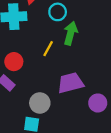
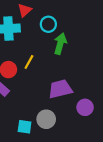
yellow line: (48, 49) -> (29, 62), moved
gray circle: (40, 103) -> (46, 119), moved

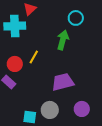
cyan circle: (48, 24) -> (76, 18), moved
purple circle: (85, 107) -> (82, 109), moved

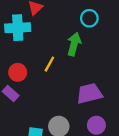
yellow line: (34, 57) -> (49, 64), moved
purple trapezoid: (63, 82) -> (89, 93), moved

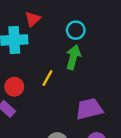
cyan circle: (89, 18) -> (76, 30), moved

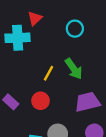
green arrow: (73, 57) -> (74, 69), moved, turned 130
red circle: (14, 87) -> (41, 101), moved

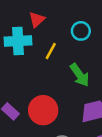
yellow line: (49, 73) -> (51, 51), moved
red circle: (41, 101) -> (43, 110), size x1.5

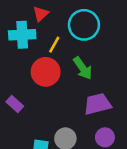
cyan circle: (81, 31) -> (84, 25), size x1.6
red circle: (43, 110) -> (46, 72), moved

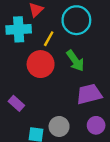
purple rectangle: (15, 104) -> (16, 103), moved

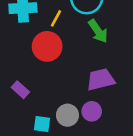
green arrow: (75, 61) -> (98, 31), moved
purple circle: (96, 125) -> (92, 111), moved

